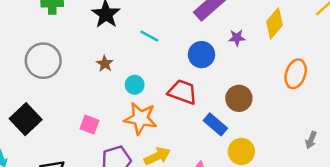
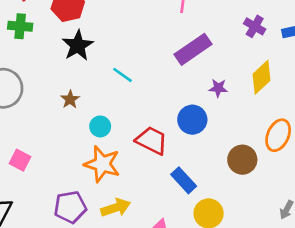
blue circle: (201, 55) -> (192, 120), moved
brown circle: (239, 98) -> (242, 160), moved
pink square: (90, 125) -> (20, 160), moved

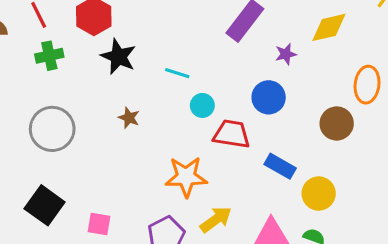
yellow diamond: (261, 77) -> (329, 27), turned 48
cyan circle: (100, 126) -> (202, 105), moved
pink square: (20, 160) -> (99, 224), moved

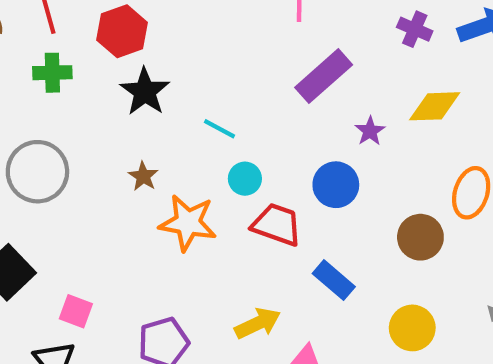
purple star: (286, 54) -> (370, 131), turned -30
orange star: (186, 177) -> (188, 223), moved
yellow circle: (319, 193) -> (412, 328), moved
yellow arrow: (216, 219) -> (258, 323), moved

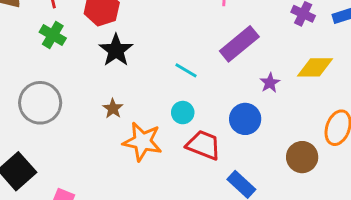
green cross: (52, 73) -> (53, 35), turned 30
cyan line: (220, 129) -> (186, 70), moved

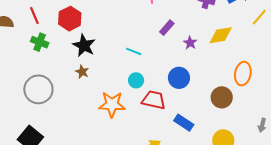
purple rectangle: (239, 44) -> (167, 28), size x0.6
purple star: (270, 83) -> (190, 43), moved
brown star: (113, 109) -> (82, 72), moved

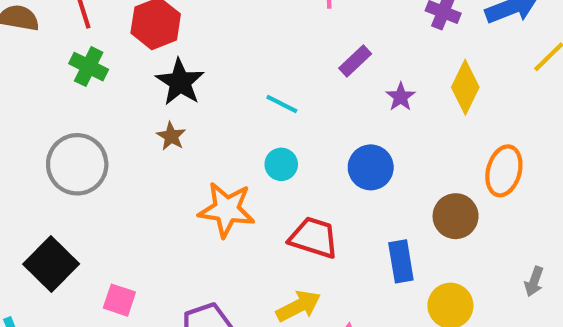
yellow diamond: (221, 35) -> (465, 87), turned -60
red trapezoid: (154, 100) -> (314, 238), moved
blue rectangle: (184, 123) -> (401, 261), moved, turned 42

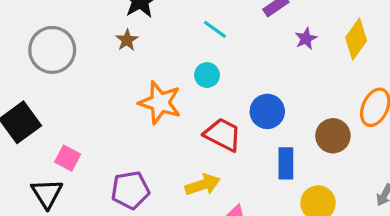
blue circle: (371, 167) -> (267, 111), moved

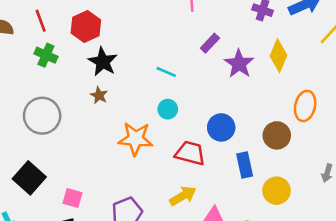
purple star: (306, 39) -> (239, 64), size x1.6

